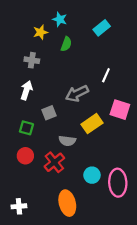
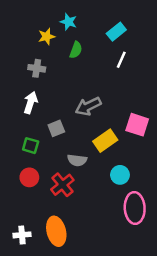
white line: (106, 75) -> (121, 60), moved
cyan circle: (92, 175) -> (120, 175), moved
orange ellipse: (67, 203) -> (56, 231), moved

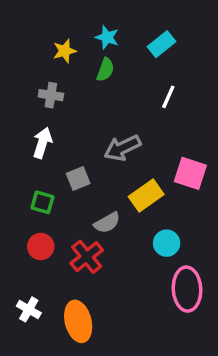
cyan star: (69, 22) -> (107, 37), moved
white line: (121, 60) -> (168, 97), moved
gray semicircle: (77, 160) -> (107, 223), turned -36
white cross: (22, 235) -> (29, 309), moved, turned 35

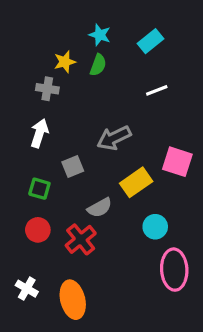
yellow star: (65, 51) -> (65, 62), moved
white line: (168, 97) -> (157, 90), turned 45

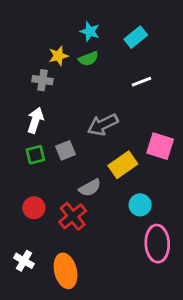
green semicircle: (98, 65) -> (88, 59), turned 48
green square: (39, 189) -> (35, 155), moved, turned -30

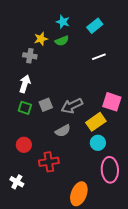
gray arrow: (103, 125) -> (72, 106), moved
green square: (35, 155) -> (25, 108), turned 32
yellow rectangle: (123, 165) -> (96, 122), moved
red cross: (73, 216) -> (49, 162), moved, turned 30
orange ellipse: (65, 271) -> (79, 194), moved, turned 35

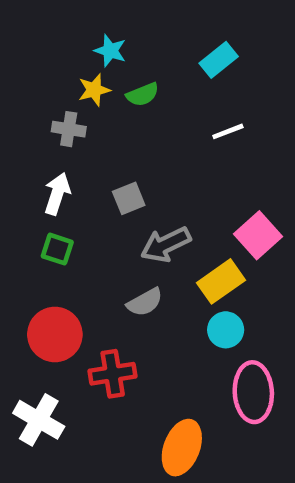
cyan star: (63, 22) -> (110, 51), moved
pink square: (112, 102) -> (258, 235), turned 30
gray square: (46, 105) -> (129, 198), moved
red circle: (24, 145) -> (55, 334), size x1.5
white cross: (17, 182) -> (39, 420), size x1.5

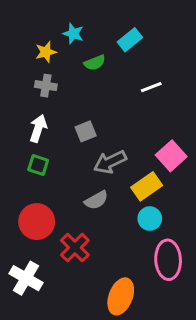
cyan rectangle: (219, 60) -> (130, 40), moved
yellow star: (94, 90) -> (46, 52), moved
red cross: (113, 374) -> (75, 248), turned -36

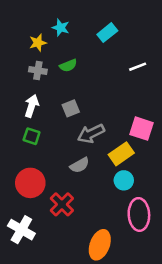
green semicircle: (95, 63) -> (68, 65), moved
white line: (151, 87) -> (138, 67), moved
pink square: (171, 156) -> (141, 129), turned -30

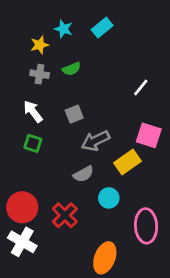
cyan rectangle: (107, 33) -> (102, 28), moved
white line: (138, 67) -> (141, 87), moved, turned -30
white arrow: (32, 106) -> (33, 111), turned -55
cyan circle: (124, 180) -> (109, 198), moved
red circle: (30, 183) -> (22, 207), moved

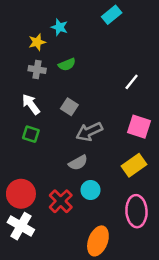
cyan rectangle: (102, 28) -> (112, 15), moved
gray square: (74, 114) -> (69, 107), turned -35
yellow rectangle: (127, 162) -> (134, 165), moved
cyan circle: (109, 198) -> (91, 190), moved

